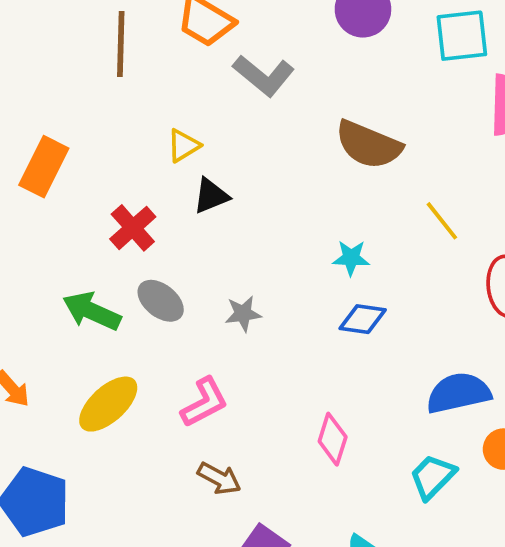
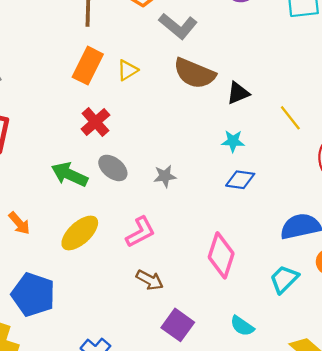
brown semicircle: (368, 145) -> (194, 73), moved
orange rectangle: (44, 167) -> (88, 66), moved
black triangle: (211, 196) -> (238, 93), moved
pink diamond: (333, 439) -> (221, 255), size x1.4

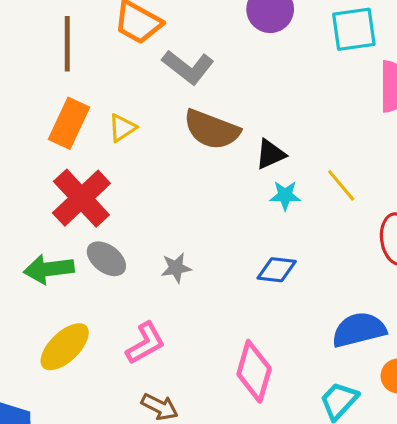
red cross: (95, 122) -> (81, 198), size x1.5
cyan star: (233, 141) -> (285, 195), moved
green arrow: (69, 174) -> (49, 269), turned -30

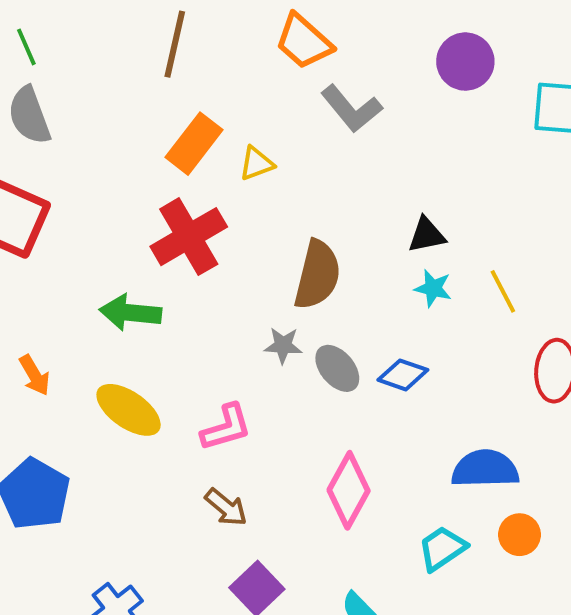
brown line: (67, 44) -> (175, 44), moved
brown semicircle: (212, 130) -> (317, 275), moved, turned -110
gray ellipse: (106, 259) -> (337, 368), moved
yellow ellipse: (65, 347) -> (129, 410), turned 66

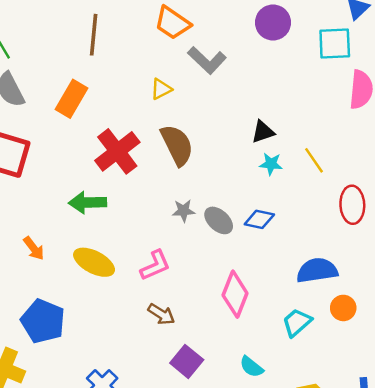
orange rectangle: (194, 144) -> (72, 99), moved
yellow triangle: (256, 163) -> (161, 89), moved
brown semicircle: (317, 275) -> (177, 145), moved, turned -33

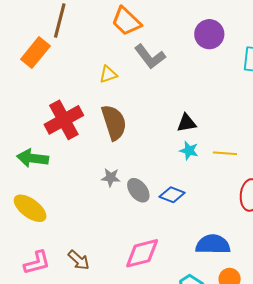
orange rectangle: (72, 99) -> (35, 53), moved
yellow line: (314, 160) -> (225, 153), turned -60
pink L-shape: (155, 265) -> (37, 263), moved
pink diamond: (235, 294) -> (142, 253), turned 45

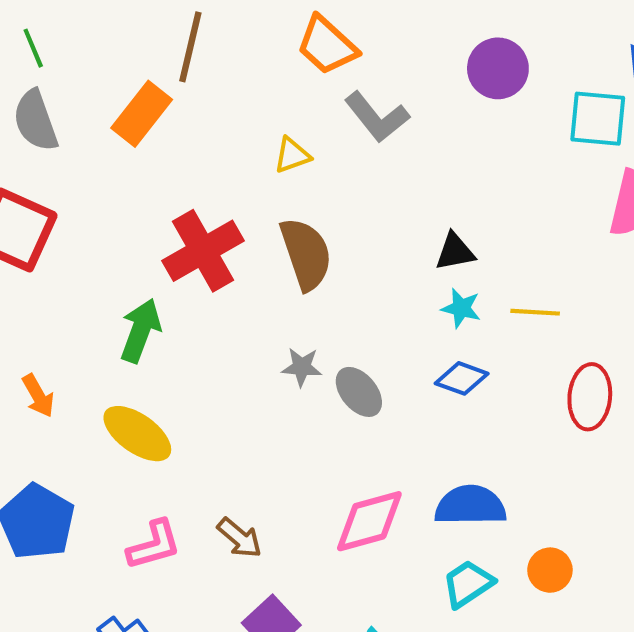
green arrow: (33, 158) -> (140, 331), turned 104
blue diamond: (172, 195) -> (462, 378), moved
blue semicircle: (213, 244) -> (470, 505), moved

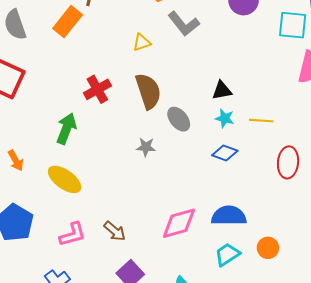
red cross: (203, 251) -> (97, 89), size x0.7
gray ellipse: (359, 392) -> (179, 119), moved

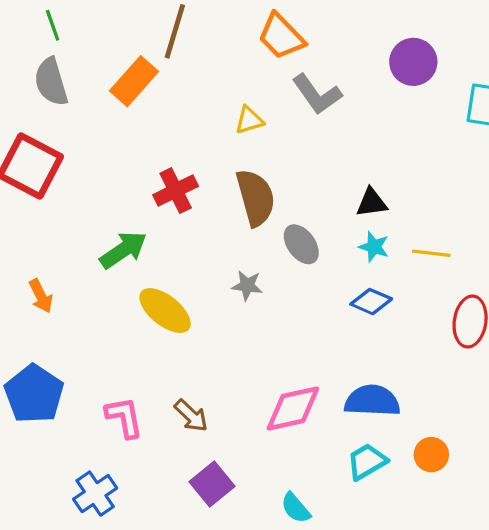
green arrow: (66, 129) -> (123, 250), turned 32
yellow ellipse: (65, 179) -> (165, 311), moved
pink L-shape: (73, 234) -> (124, 417), turned -88

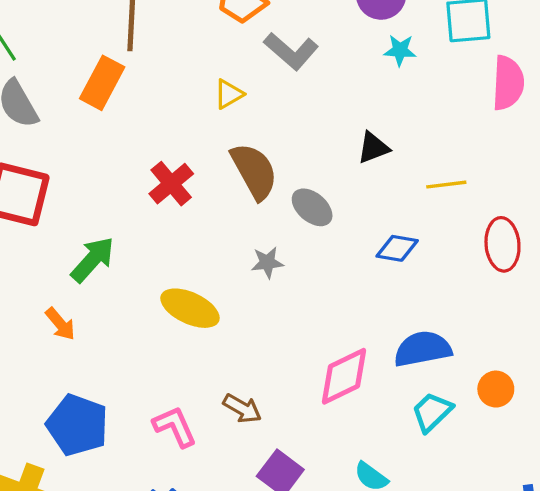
cyan star: (374, 247) -> (400, 50), moved
green arrow: (123, 250) -> (93, 260), moved

